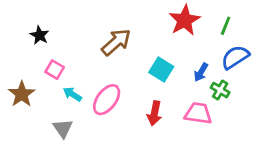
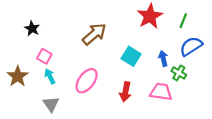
blue arrow: (201, 72) -> (163, 58), turned 136
cyan arrow: (72, 94) -> (50, 76), moved, turned 32

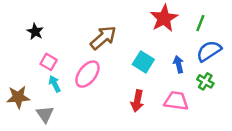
green cross: (179, 73) -> (205, 81), moved
brown star: (18, 76) -> (18, 97), moved, turned 30
pink ellipse: (87, 81) -> (87, 74), moved
gray triangle: (51, 104) -> (45, 114), moved

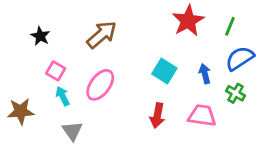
brown arrow: (103, 38) -> (102, 35), moved
gray triangle: (45, 114) -> (72, 131), moved

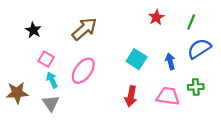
red star: (188, 21) -> (156, 17), size x0.6
green cross: (236, 93) -> (196, 87), moved, turned -35
gray triangle: (72, 131) -> (51, 103), moved

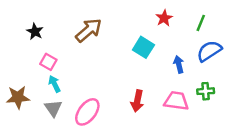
cyan square: (137, 59) -> (143, 47), moved
pink ellipse: (83, 71) -> (87, 112), moved

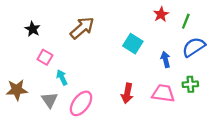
red star: (164, 18) -> (161, 14), moved
cyan arrow: (54, 84) -> (62, 77), moved

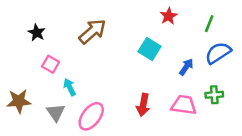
red star: (161, 14) -> (169, 16), moved
blue arrow: (166, 59) -> (186, 67), turned 49

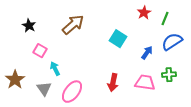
red star: (169, 16) -> (144, 13), moved
brown star: (19, 101) -> (15, 80), turned -30

